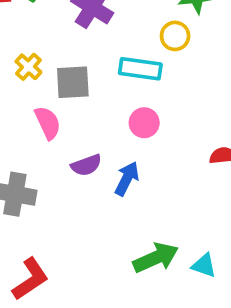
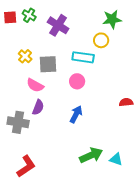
pink semicircle: (48, 123) -> (35, 85), turned 144
pink circle: (144, 123) -> (77, 81), moved
purple semicircle: (86, 165) -> (38, 107), moved, turned -49

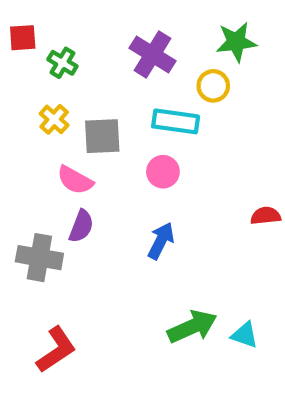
green cross: (29, 15) -> (62, 63), moved
purple cross: (58, 25) -> (153, 54), moved

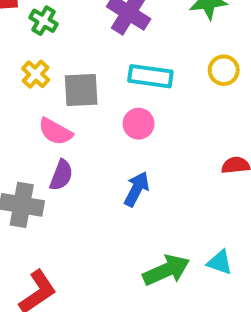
yellow circle: (213, 86) -> (224, 70), moved
cyan triangle: (245, 335) -> (220, 262), moved

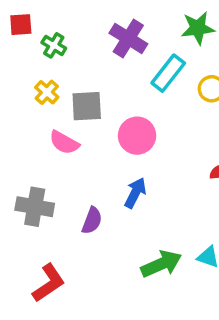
cyan rectangle: (150, 76) -> (168, 73), moved, turned -60
pink circle: (139, 124) -> (137, 136), size x1.4
purple semicircle: (61, 175) -> (92, 221), moved

